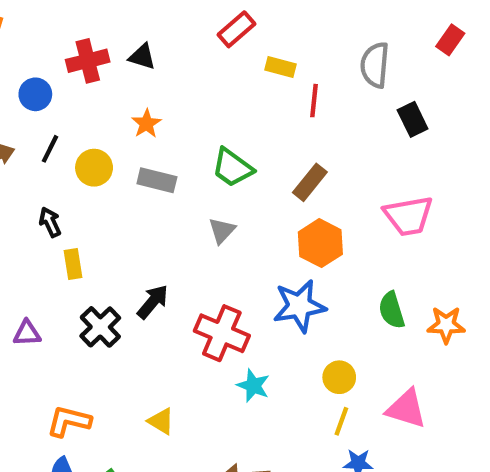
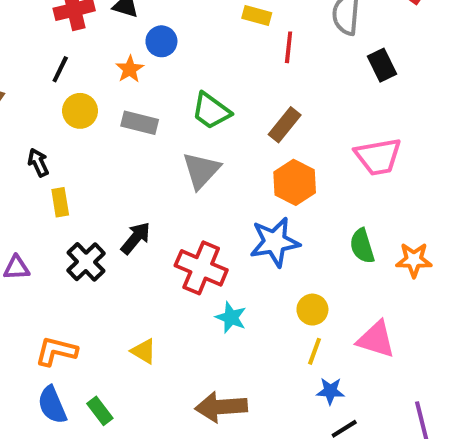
blue circle: (35, 94) -> (161, 41), moved
black line: (50, 149) -> (60, 69), moved
gray triangle: (222, 231) -> (201, 170), size x1.5

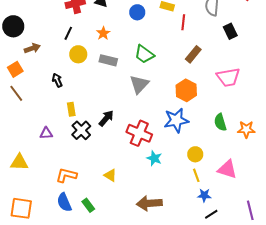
blue circle: (161, 41) -> (137, 12), moved
brown rectangle: (285, 125) -> (193, 54), moved
yellow rectangle: (60, 202) -> (71, 109), moved
yellow line: (314, 351) -> (196, 175), turned -40

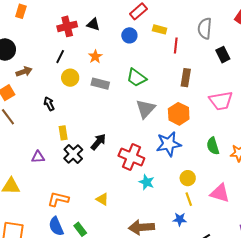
brown rectangle: (193, 54) -> (186, 78), turned -30
gray triangle: (139, 84) -> (146, 109), moved
blue star: (204, 195) -> (180, 219), moved

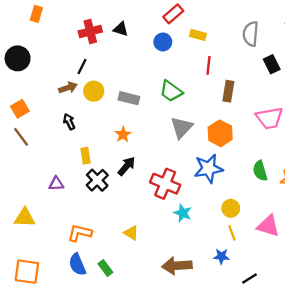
red line: (176, 45) -> (208, 65), moved
orange star: (95, 57) -> (123, 135), moved
brown arrow: (24, 72) -> (68, 88), moved

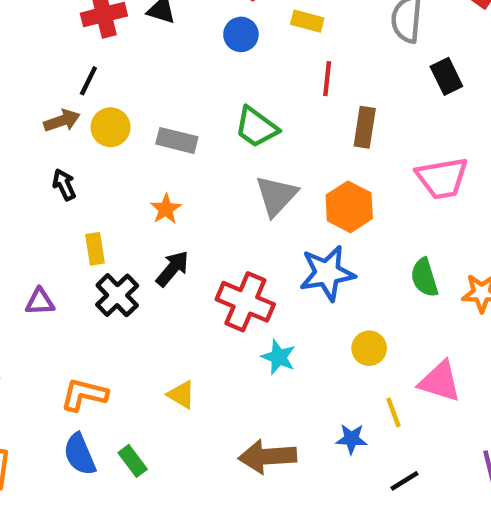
yellow line: (232, 233) -> (393, 412), moved

